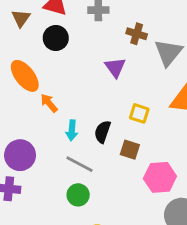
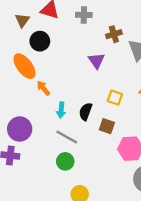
brown cross: (137, 34) -> (114, 34), turned -35
black circle: (56, 38) -> (40, 41), moved

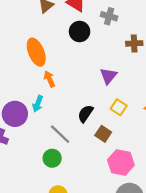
black circle: (40, 41) -> (80, 31), moved
purple triangle: (96, 61) -> (108, 76), moved
cyan arrow: (61, 110) -> (38, 104), moved

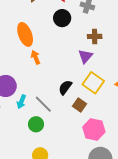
brown cross: (134, 43) -> (95, 36), moved
cyan arrow: (38, 104) -> (21, 102), moved
yellow square: (119, 107) -> (93, 83), size x1.5

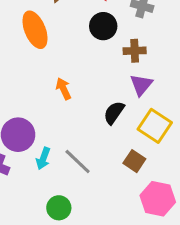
orange ellipse: (25, 34) -> (35, 30), moved
brown cross: (95, 36) -> (135, 51), moved
black semicircle: (65, 87) -> (114, 113), moved
green circle: (36, 124) -> (59, 208), moved

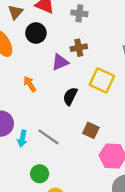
black circle: (103, 26) -> (36, 33), moved
purple triangle: (141, 85) -> (60, 62), moved, turned 36
yellow square: (155, 126) -> (102, 80), moved

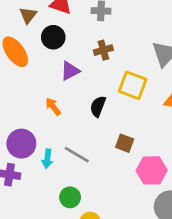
purple triangle: (60, 62) -> (70, 71), moved
orange arrow: (30, 84) -> (53, 107), moved

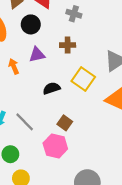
black semicircle: (98, 106) -> (51, 88), turned 35
orange arrow: (53, 107) -> (14, 66), moved
pink hexagon: (152, 170) -> (55, 146), moved

